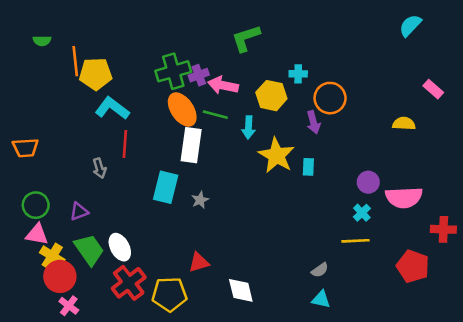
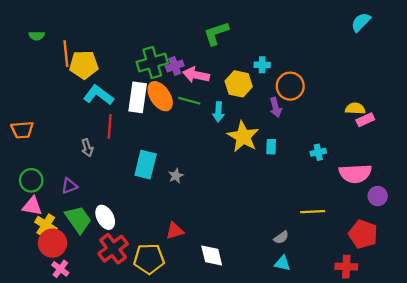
pink rectangle: (433, 89) -> (365, 120), moved, turned -66
white rectangle: (191, 145) -> (138, 97), moved
purple circle: (368, 182) -> (378, 196), moved
cyan cross: (362, 213) -> (318, 152), moved, turned 32
red cross: (443, 229) -> (346, 267), moved

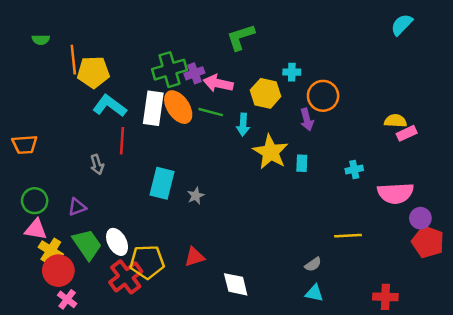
red pentagon: (363, 234) -> (428, 242), moved
yellow pentagon: (149, 259) -> (147, 262), moved

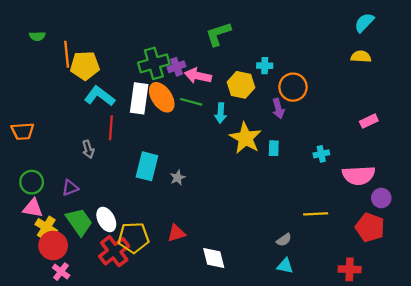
yellow semicircle: (395, 121) -> (361, 57), moved
red pentagon: (428, 242) -> (370, 227), moved

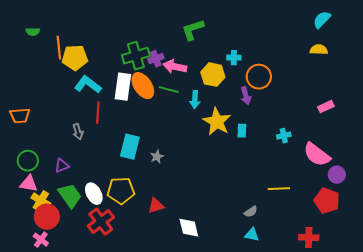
pink semicircle: (359, 175) -> (317, 155), turned 40
yellow pentagon: (133, 238) -> (121, 191), moved
pink cross: (61, 272) -> (41, 240), moved

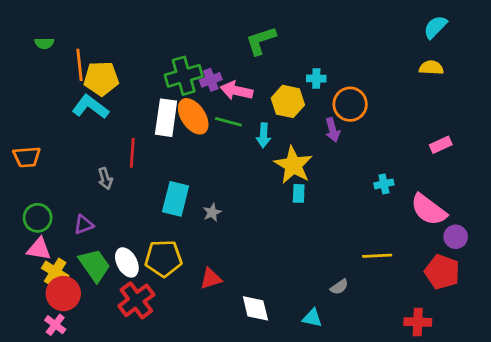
cyan L-shape: (88, 85) -> (90, 107), moved
cyan rectangle: (242, 131) -> (299, 193), moved
cyan triangle: (252, 235) -> (312, 318), moved

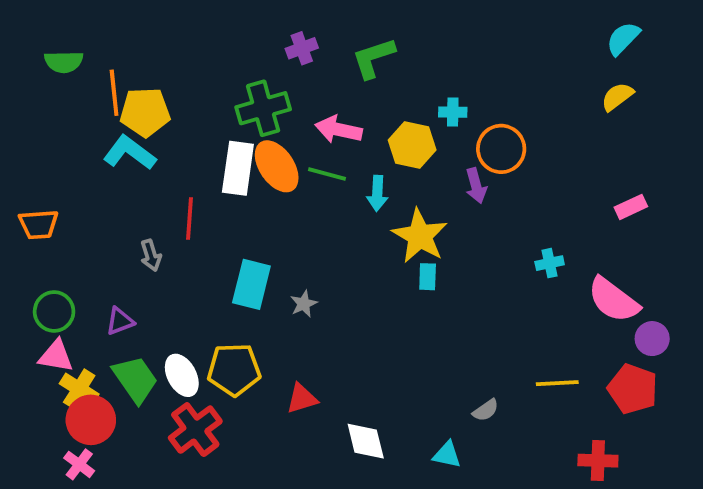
green semicircle: (44, 43) -> (64, 62), size x1.4
yellow semicircle: (431, 68) -> (617, 97), turned -40
purple cross: (211, 80) -> (302, 48), moved
yellow line: (377, 256) -> (557, 383), moved

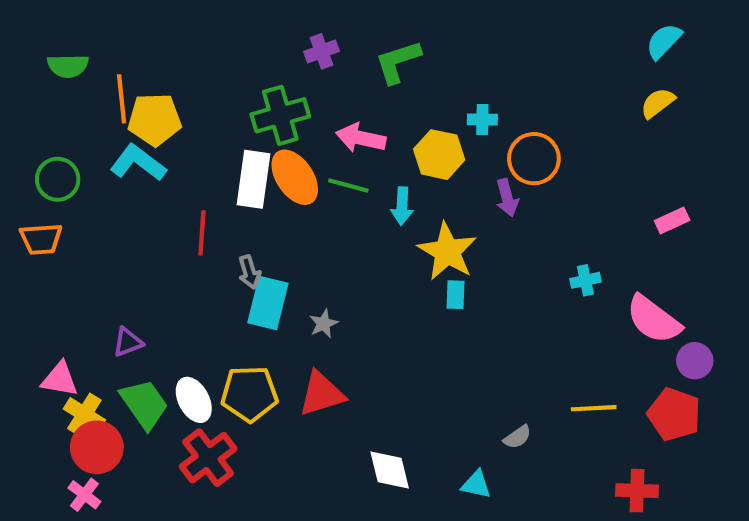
gray arrow: (151, 255) -> (249, 272), moved
green circle: (54, 311) -> (58, 179), moved
red triangle: (302, 399) -> (322, 394), moved, size x1.4

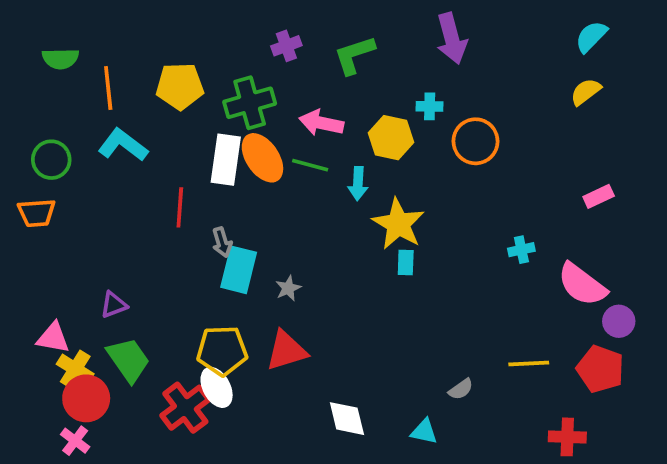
yellow pentagon: (155, 119) -> (180, 86), moved
purple arrow: (507, 198) -> (452, 38), moved, size x1.5
white ellipse: (194, 400) -> (217, 387), moved

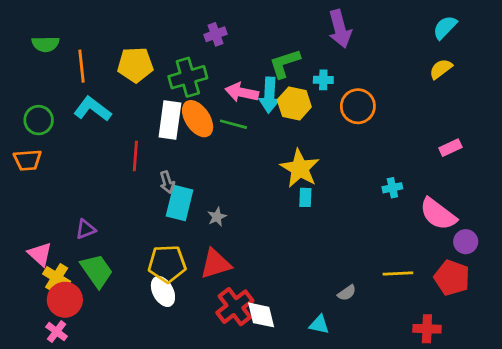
green L-shape: (354, 55) -> (285, 63), moved
cyan arrow: (358, 184) -> (269, 95), moved, size x1.4
pink triangle: (53, 338) -> (40, 254), turned 32
red cross: (185, 408) -> (235, 307), moved

